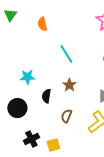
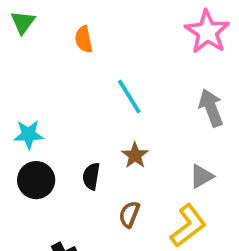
cyan star: (27, 77) -> (29, 134), moved
black circle: (17, 108) -> (36, 180), moved

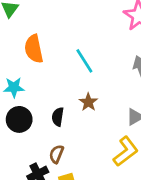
orange semicircle: (84, 39) -> (34, 49), moved, size x1.5
brown semicircle: (129, 214) -> (56, 154), moved

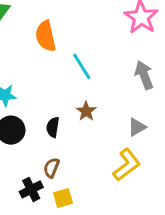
orange semicircle: (34, 49) -> (46, 36), moved

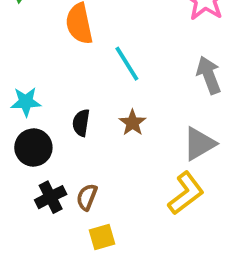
black semicircle: (53, 127) -> (81, 123), moved
gray triangle: (137, 127) -> (199, 144), size x1.4
black cross: (31, 189) -> (51, 197), moved

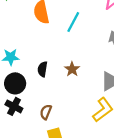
cyan line: (127, 64) -> (73, 22), moved, turned 60
black cross: (51, 197) -> (14, 106), moved, turned -35

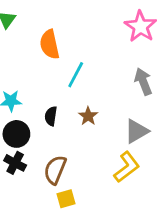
cyan line: (73, 22) -> (76, 75), moved
brown semicircle: (46, 112) -> (55, 170), size x1.5

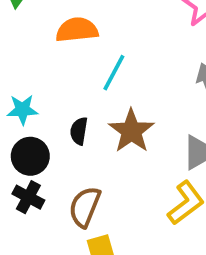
orange semicircle: (50, 44) -> (77, 30), turned 96
brown star: (88, 116) -> (131, 131), size x1.6

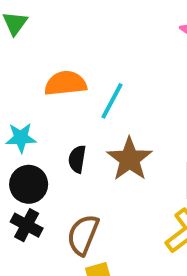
orange semicircle: (77, 30) -> (65, 83), moved

